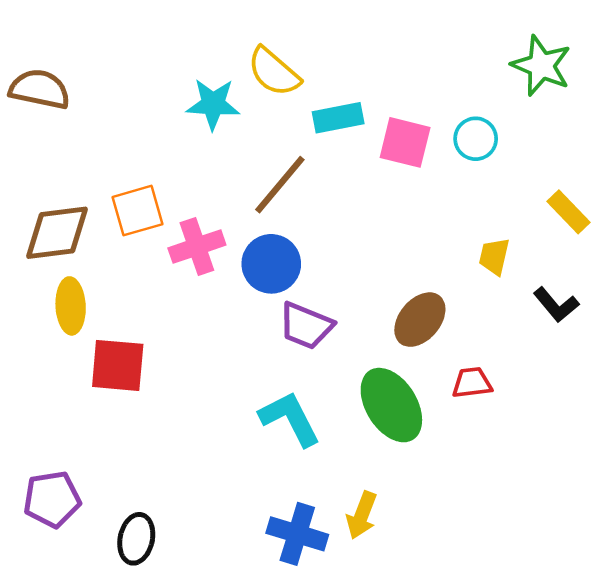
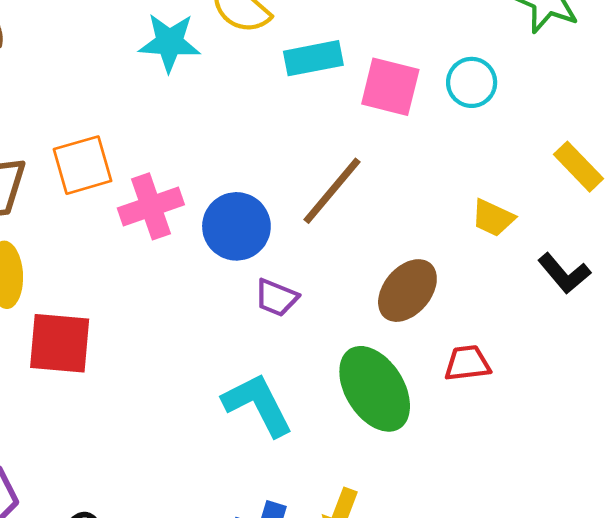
brown line: (280, 185) -> (332, 191), moved
yellow trapezoid: (494, 256) -> (493, 218), turned -78
purple trapezoid: (306, 326) -> (276, 298), size x0.7

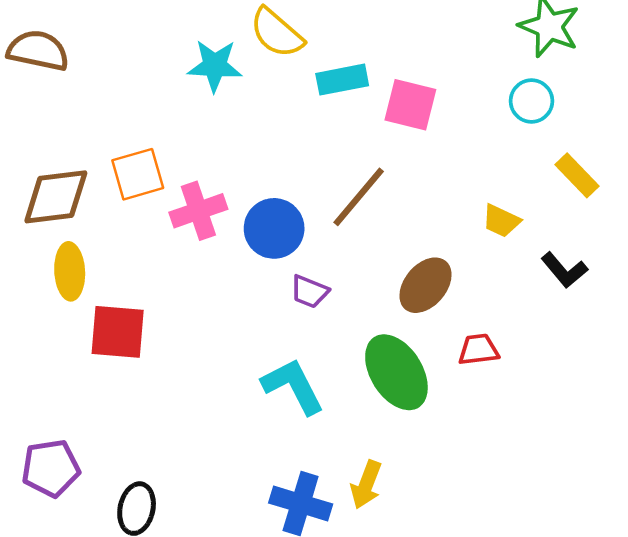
cyan circle: (472, 82) -> (531, 101), moved

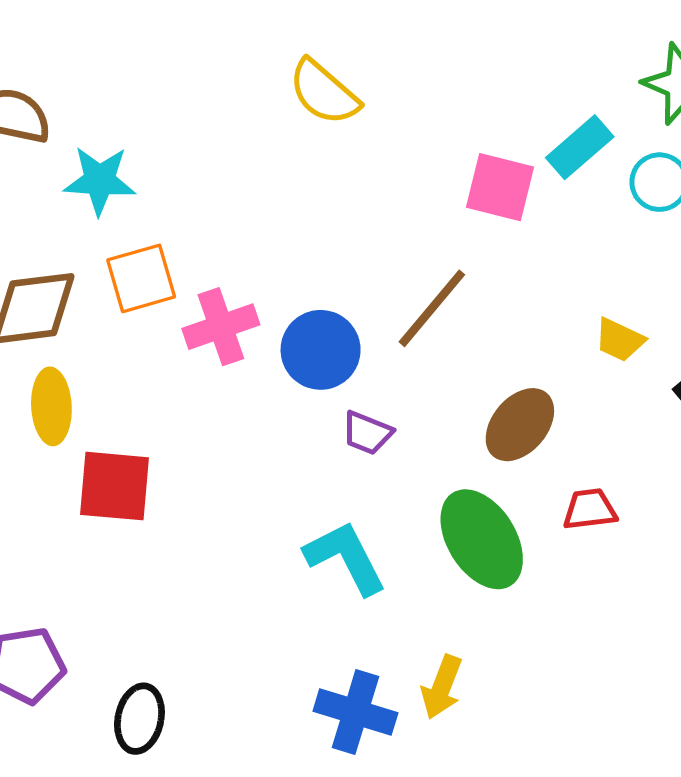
cyan star: (215, 66) -> (100, 180), moved
cyan rectangle: (342, 80) -> (580, 147), moved, turned -30

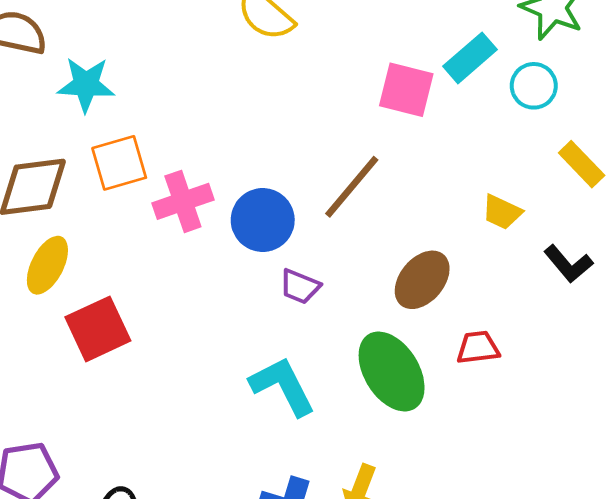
yellow ellipse: (51, 406) -> (47, 265), turned 30
red square: (115, 486) -> (98, 329), turned -30

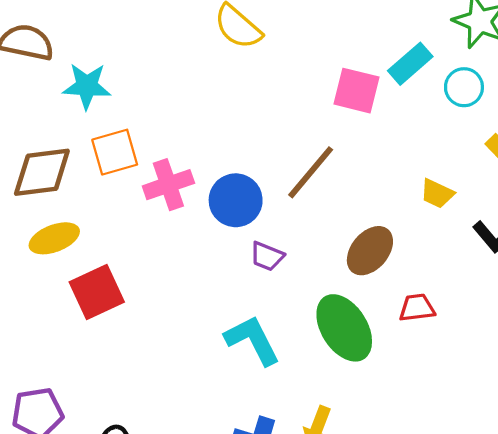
yellow ellipse: (47, 265) -> (54, 238), turned 42

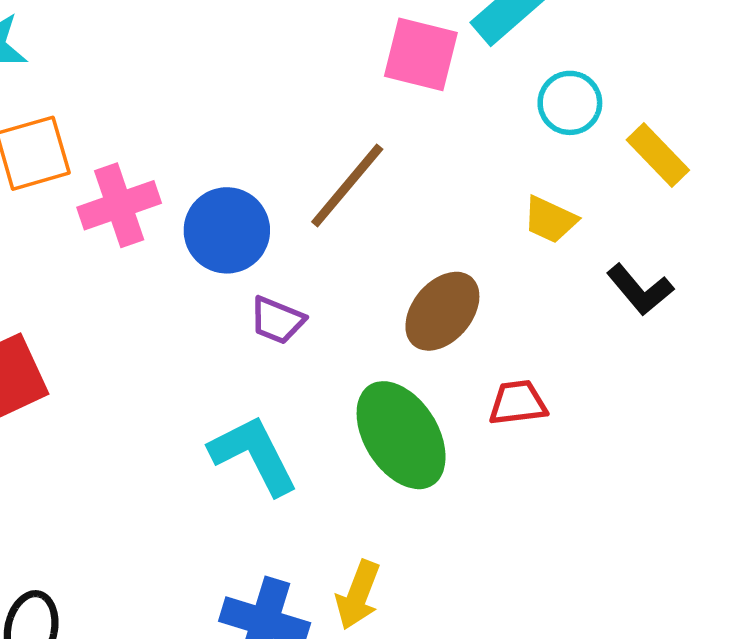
cyan circle: (464, 87) -> (570, 103), moved

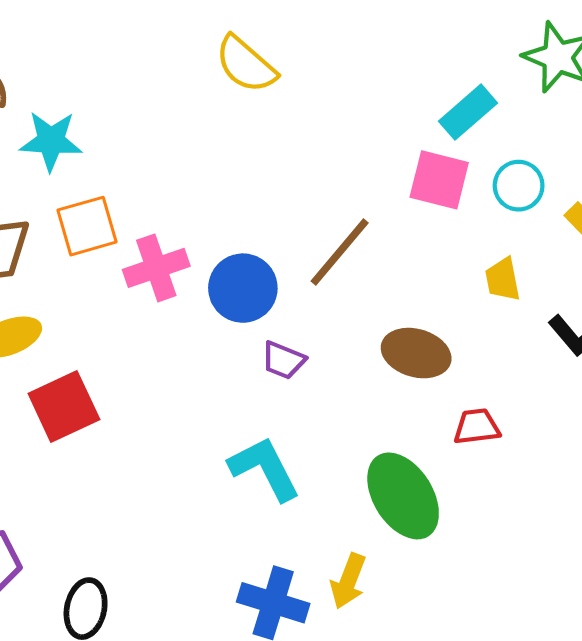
pink square: (421, 54) -> (439, 180), moved
yellow trapezoid: (550, 220) -> (503, 279), turned 54
brown ellipse: (442, 311) -> (416, 353), turned 66
green ellipse: (401, 435) -> (403, 496), moved

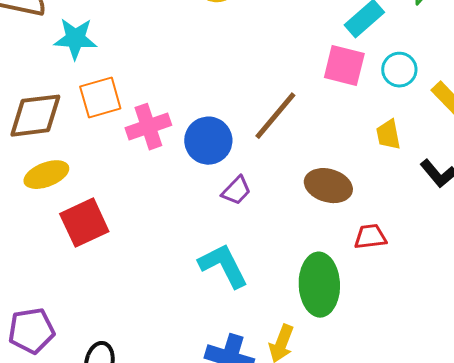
purple trapezoid: (283, 360) -> (236, 191), turned -68
green ellipse: (403, 496) -> (319, 285), turned 30

